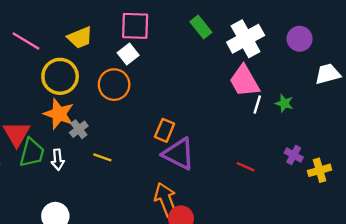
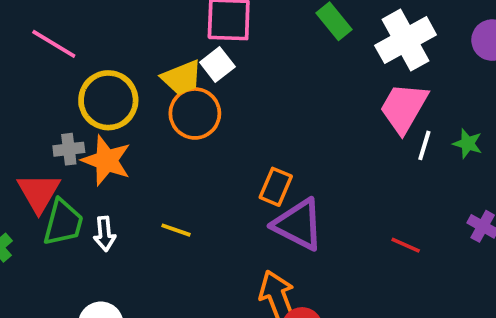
yellow trapezoid: (80, 38) -> (182, 78), moved
pink trapezoid: (244, 81) -> (404, 108), turned 60
gray cross: (79, 129) -> (69, 149), moved, turned 30

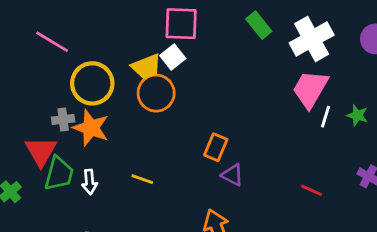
purple triangle: (298, 224) -> (232, 175), size x0.6

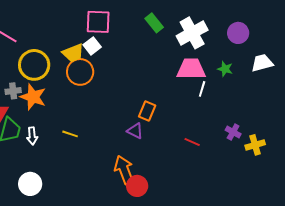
pink trapezoid: (310, 89) -> (191, 69), turned 60
green star: (357, 115) -> (225, 69), moved
orange rectangle: (216, 147) -> (147, 111), moved

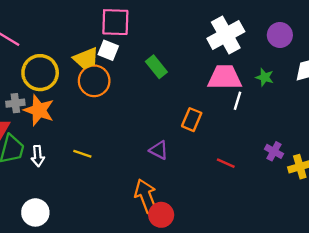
green rectangle: (154, 23) -> (156, 67), moved
white square: (92, 46) -> (108, 50), turned -30
orange rectangle: (147, 111) -> (192, 120), moved

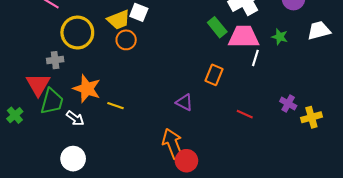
green rectangle: (156, 67) -> (217, 27), moved
orange circle: (94, 81) -> (126, 40), size x0.7
orange star: (39, 110) -> (87, 89), moved
white arrow: (38, 156) -> (75, 118), moved, turned -48

